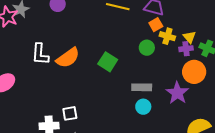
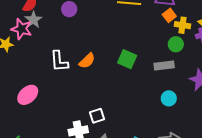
green circle: (147, 48) -> (176, 44), moved
orange semicircle: (68, 58) -> (87, 61), size x0.7
gray rectangle: (142, 87) -> (164, 65), moved

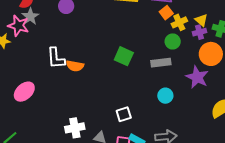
yellow cross: (182, 25) -> (179, 22), turned -35
orange semicircle: (87, 61) -> (75, 66), moved, turned 54
white square: (97, 116) -> (124, 114), moved

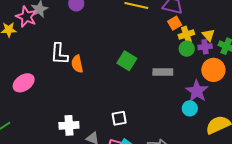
green circle: (173, 41) -> (187, 49), moved
orange semicircle: (75, 66) -> (77, 64), turned 60
cyan circle: (165, 96) -> (190, 108), moved

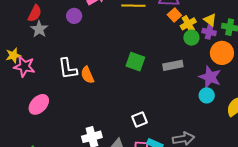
pink star: (26, 17) -> (24, 67), moved
purple cross: (205, 47) -> (209, 32), turned 32

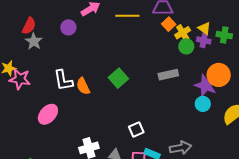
orange circle: (222, 53) -> (219, 75), moved
green square: (135, 62) -> (118, 78), moved, turned 30
pink ellipse: (39, 104) -> (48, 114), moved

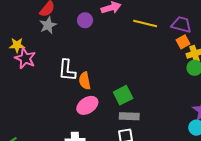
gray rectangle: (168, 75) -> (129, 116), moved
green square: (118, 78) -> (123, 95), moved
pink ellipse: (48, 114) -> (87, 105), moved

